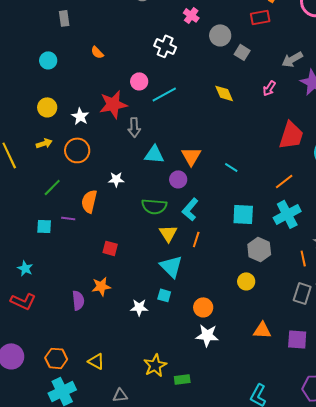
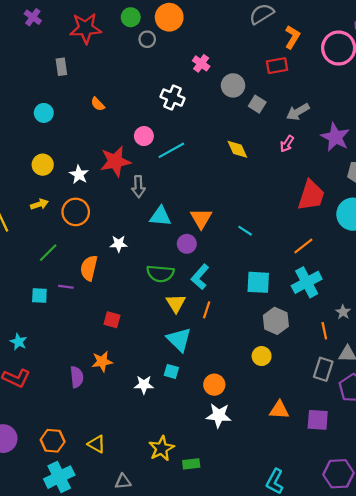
gray arrow: (292, 59) -> (298, 112), moved

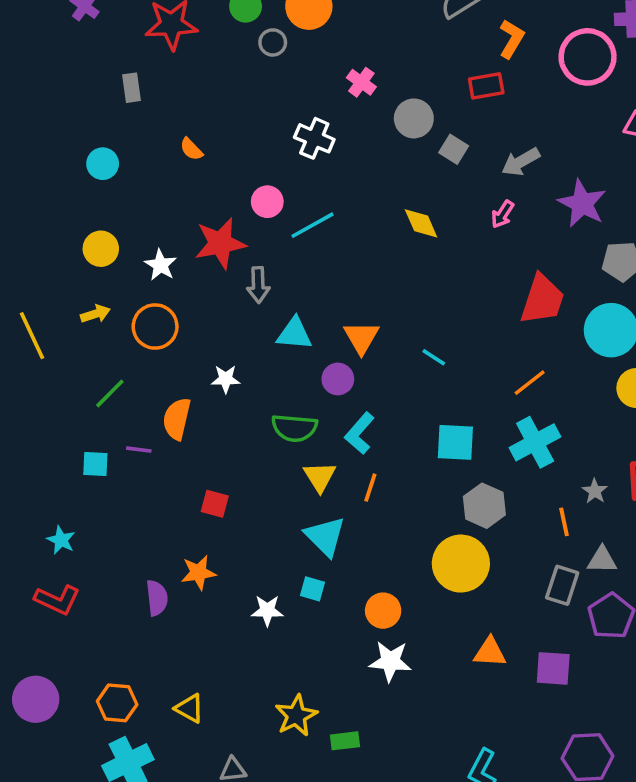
yellow circle: (262, 356) -> (461, 564), size x1.8

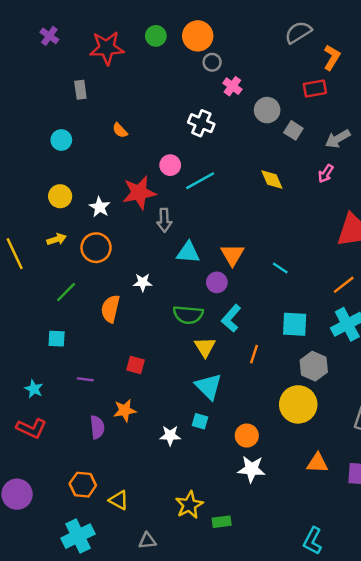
gray circle: (273, 42) -> (212, 62), moved
purple line: (139, 450) -> (85, 379), moved
orange line: (370, 488) -> (254, 354), moved
orange hexagon: (117, 703) -> (83, 485), moved

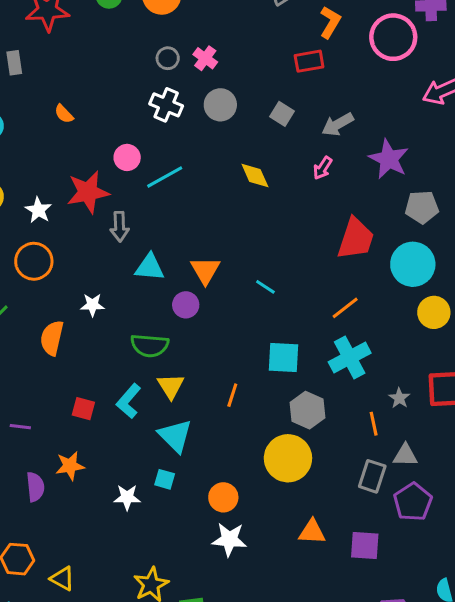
gray circle: (212, 62) -> (168, 58), moved
gray circle: (267, 110) -> (220, 105), moved
cyan L-shape: (231, 318) -> (129, 401), moved

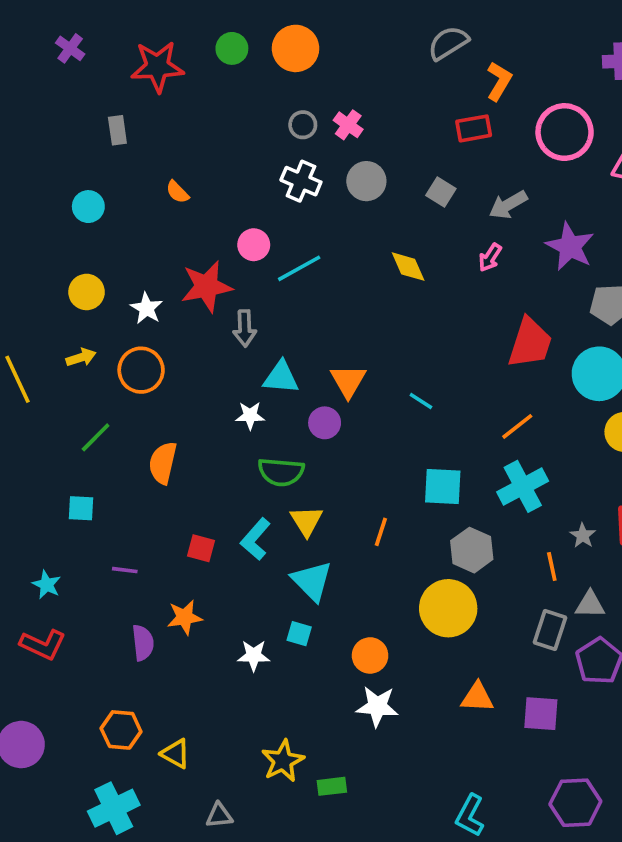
pink circle: (393, 37) -> (565, 132), moved
white star: (92, 305) -> (250, 416), moved

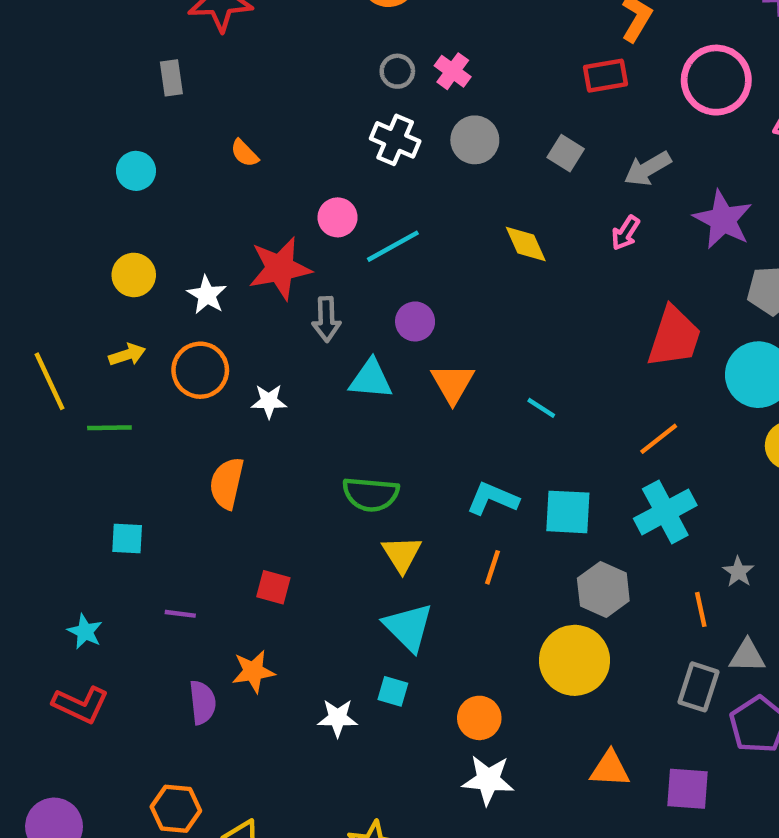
white star: (250, 416) -> (269, 401), moved
purple circle: (325, 423) -> (415, 321), moved
green line: (96, 437) -> (109, 428), moved, turned 44
cyan L-shape: (256, 539) -> (493, 499), moved, turned 72

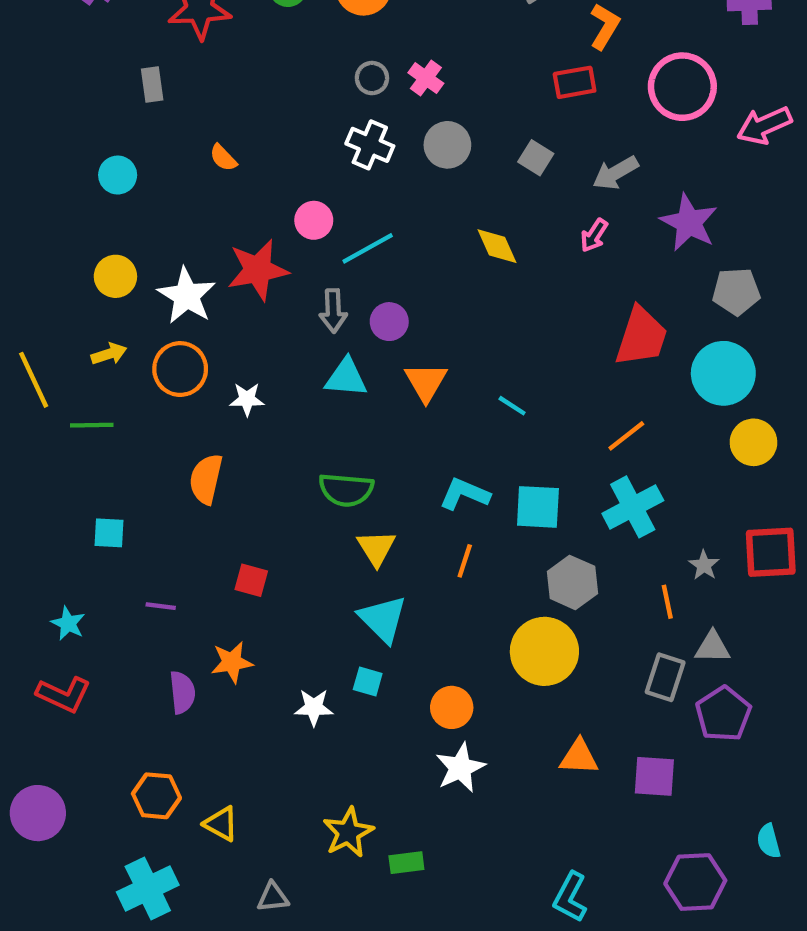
white star: (207, 295) -> (187, 296), size x1.5
gray arrow: (326, 319) -> (333, 311), moved
white star: (488, 780) -> (460, 768), turned -30

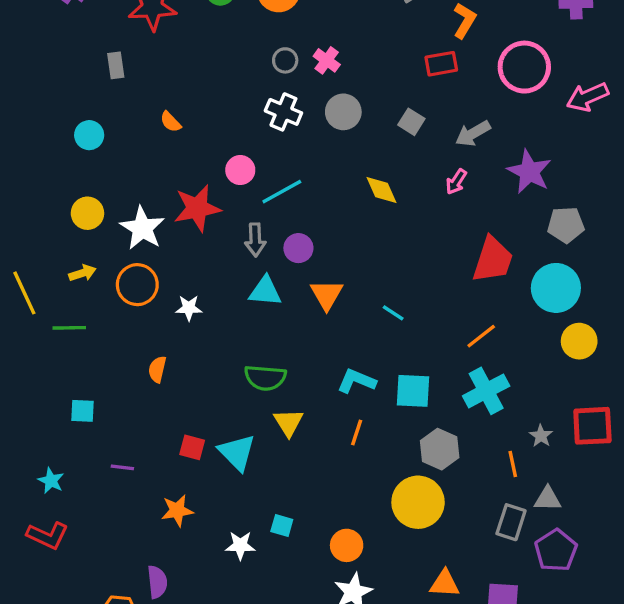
orange semicircle: (206, 479) -> (157, 369), size x0.7
cyan triangle: (383, 619) -> (237, 452), moved
purple semicircle: (182, 692) -> (157, 582), moved

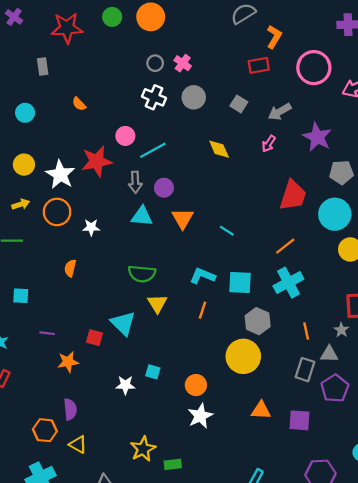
gray star: (541, 436) -> (341, 330), moved
red square: (192, 447) -> (94, 338), moved
orange star: (177, 511) -> (68, 362), moved

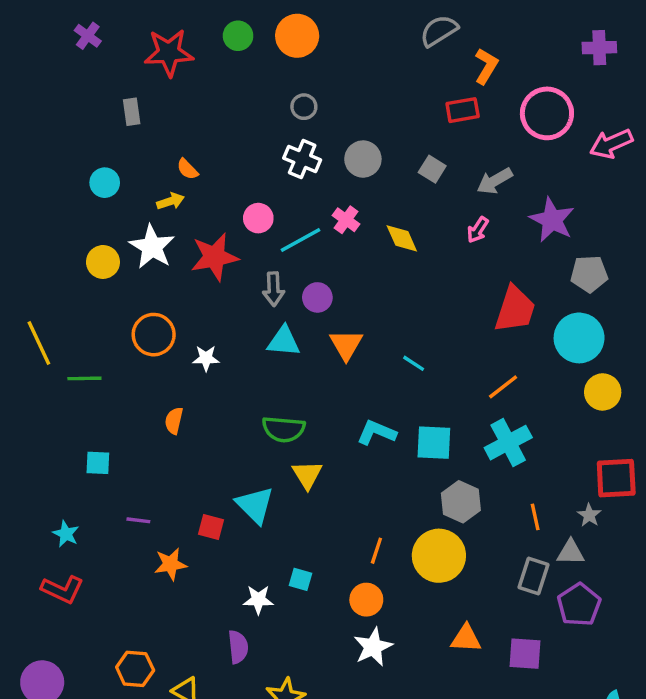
pink cross: (183, 63) -> (346, 220), moved
white star: (60, 174) -> (152, 247), moved
yellow arrow: (21, 204) -> (171, 201), moved
orange line: (203, 310) -> (376, 551), moved
purple semicircle: (70, 409) -> (238, 647), moved

